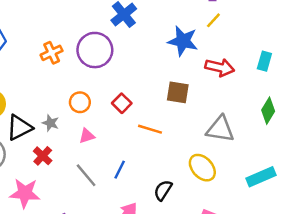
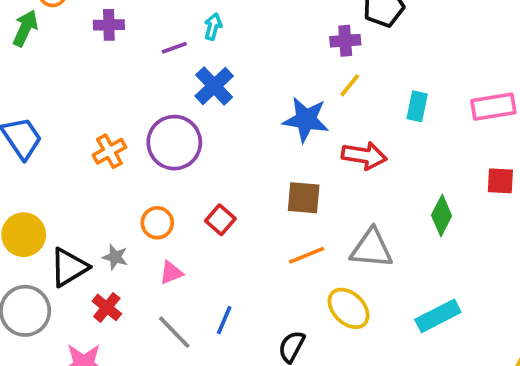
cyan rectangle: (264, 61) -> (417, 106), moved
orange line: (150, 129) -> (307, 255), moved, turned -35

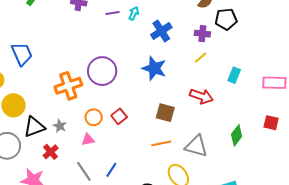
purple line: (174, 48) -> (113, 13), moved
blue cross: (214, 86) -> (161, 31), moved
blue star: (306, 120) -> (154, 68), moved
orange cross: (109, 151) -> (68, 86), moved, size x1.5
orange circle: (157, 223) -> (94, 117), moved

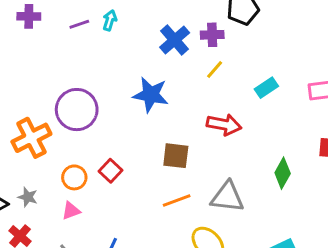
blue cross: (161, 31) -> (175, 40), moved
cyan rectangle: (234, 75) -> (266, 88), turned 42

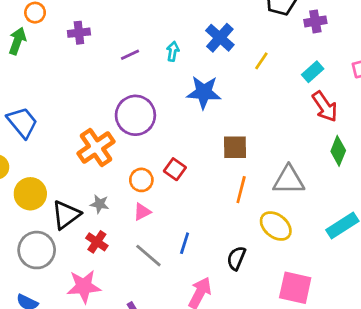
cyan arrow: (110, 20) -> (173, 51), moved
purple line: (79, 24) -> (130, 55), moved
purple cross: (212, 35) -> (315, 21), moved
red arrow: (224, 125) -> (325, 107), moved, turned 52
orange line: (177, 201) -> (241, 190), turned -48

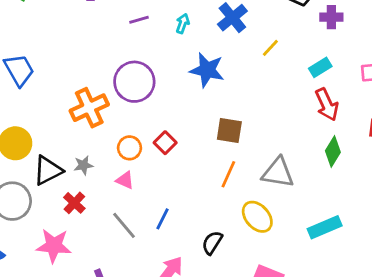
gray star: (100, 204) -> (83, 165), turned -30
pink triangle: (142, 212) -> (125, 180), turned 42

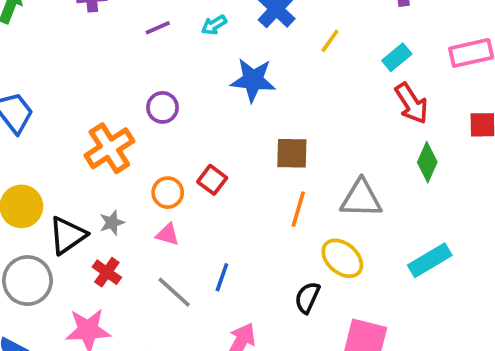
cyan arrow: (183, 23) -> (214, 25), turned -132
purple circle: (134, 82) -> (162, 107), size x0.6
black semicircle: (212, 243) -> (307, 298), moved

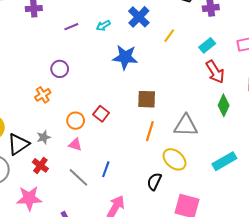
purple circle: (162, 107) -> (60, 69), moved
orange cross: (109, 148) -> (43, 95), size x0.6

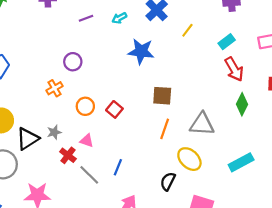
orange circle: (76, 121) -> (85, 106), moved
red cross: (40, 165) -> (68, 155), moved

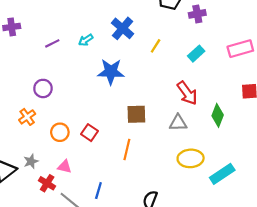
red arrow: (234, 69) -> (187, 93), moved
gray triangle: (202, 124) -> (178, 123), moved, size x0.7
orange line: (165, 129) -> (127, 149), moved
yellow ellipse: (189, 159) -> (191, 158), moved, turned -40

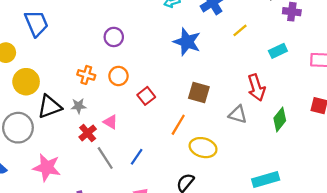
orange cross: (27, 117) -> (86, 75), moved, turned 35
orange circle: (60, 132) -> (118, 76), moved
yellow ellipse: (191, 158) -> (203, 148), moved

